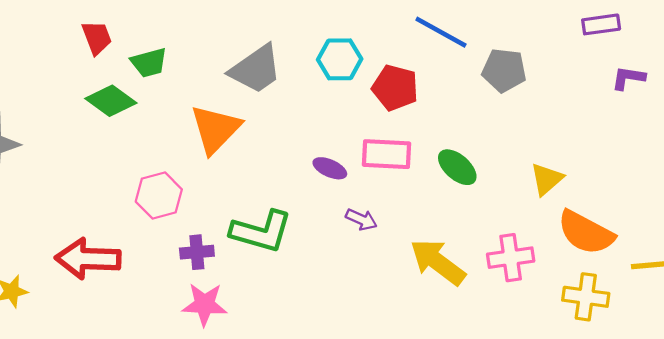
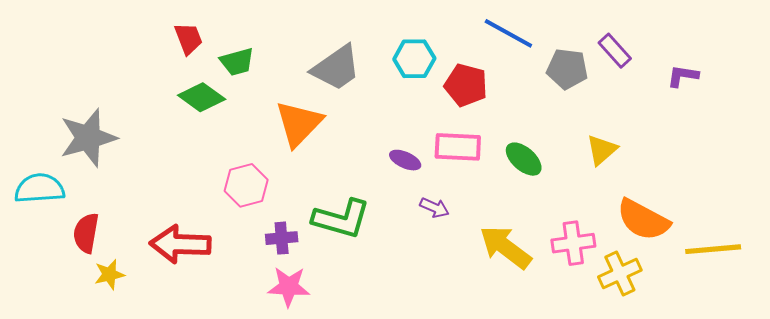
purple rectangle: (601, 24) -> (615, 51), moved, turned 56
yellow triangle: (547, 179) -> (602, 150), moved
yellow cross: (586, 297) -> (620, 273), moved, turned -33

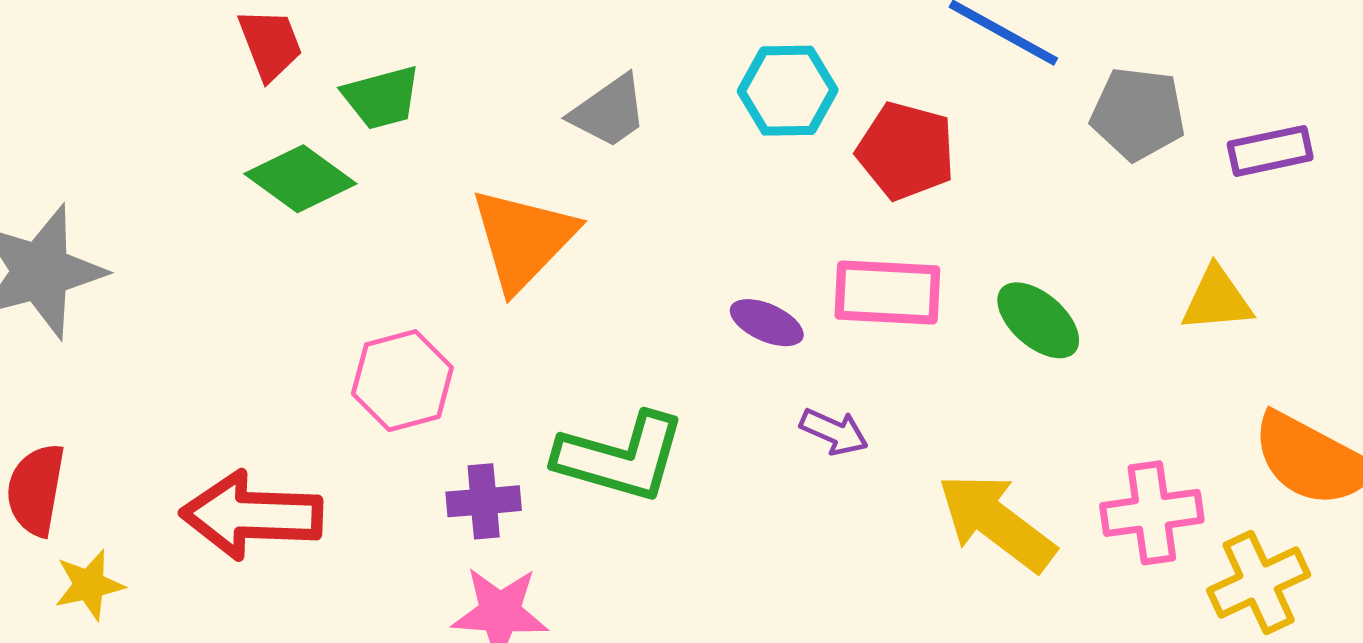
purple rectangle: (615, 51) -> (1270, 151), moved, turned -60
gray trapezoid: (336, 68) -> (609, 111), size x0.7
yellow triangle: (602, 150) -> (1217, 299), turned 36

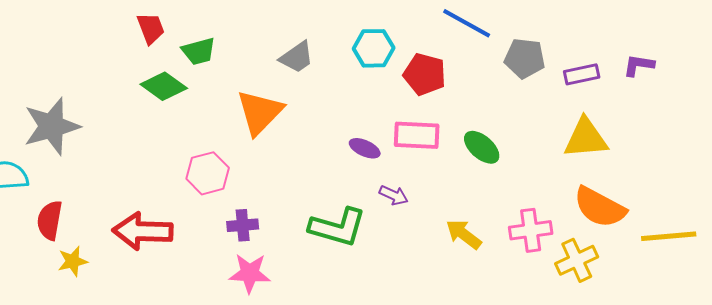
yellow triangle: (1217, 299) -> (586, 138), moved, size x1.4
green L-shape: (621, 457) -> (338, 227), moved
yellow arrow: (996, 522) -> (464, 234), size x0.7

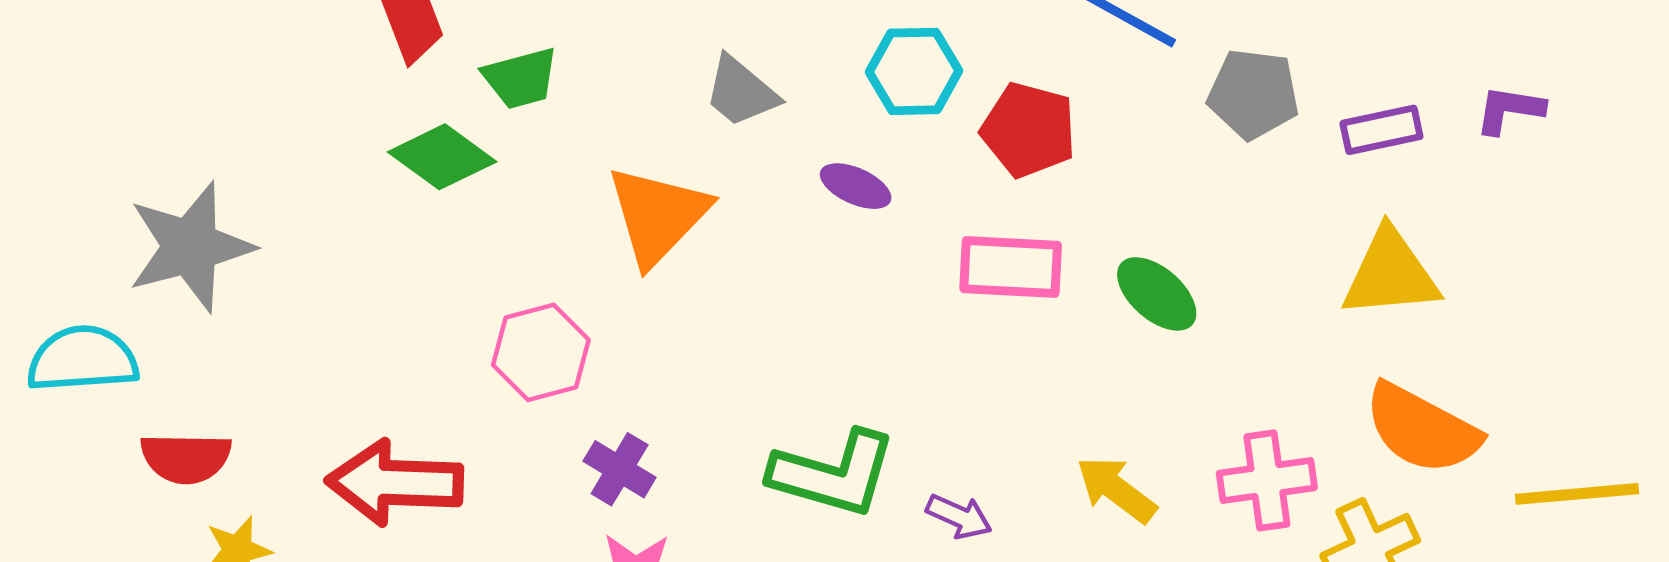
gray trapezoid: (297, 57) -> (741, 92), turned 75
purple ellipse: (365, 148) -> (856, 186), moved
purple arrow: (394, 195) -> (959, 516), moved
red semicircle: (50, 220) -> (186, 458), turned -99
purple cross: (243, 225) -> (620, 469), turned 36

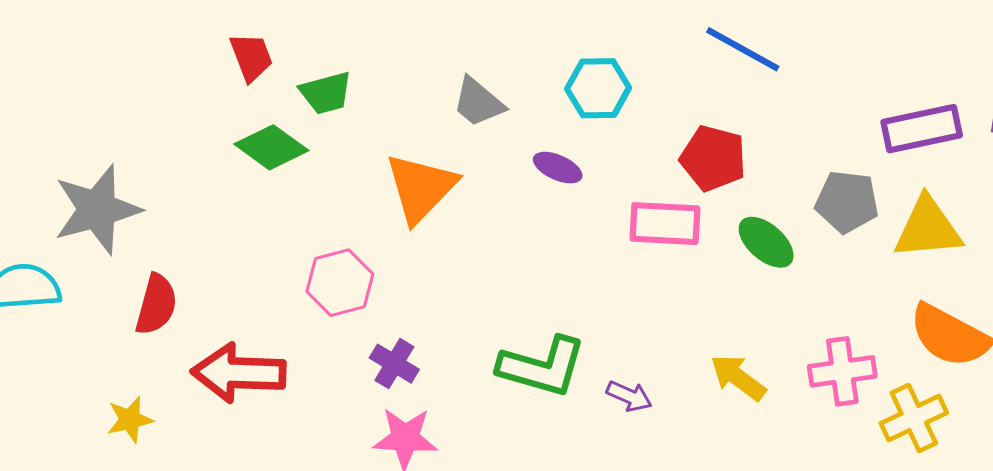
gray pentagon: (1253, 94) -> (847, 202), moved
red pentagon: (1029, 130) -> (713, 158), moved
purple rectangle: (1381, 130) -> (922, 129), size x1.4
red semicircle: (186, 458) -> (156, 304), moved, turned -76

